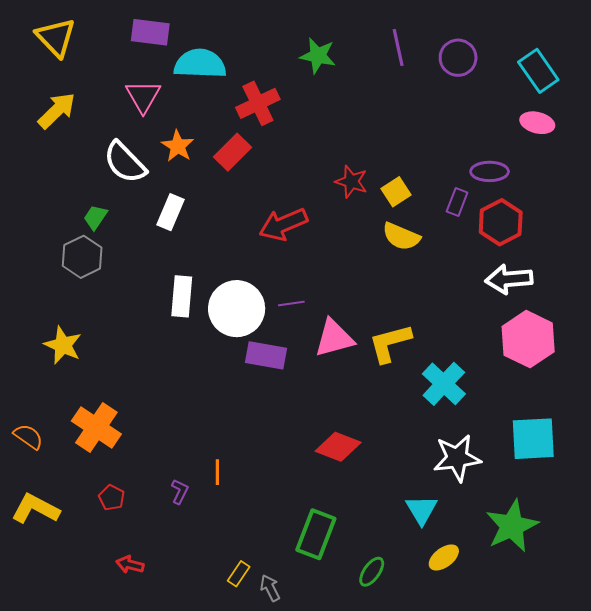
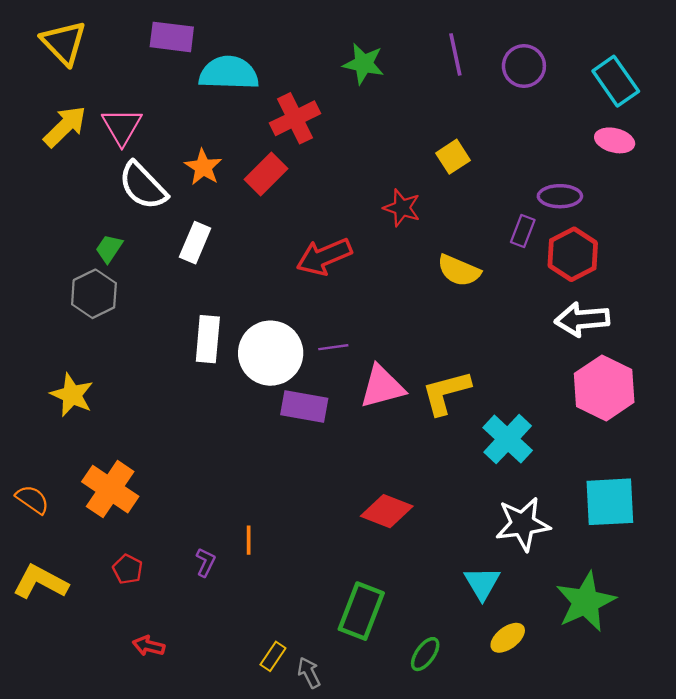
pink triangle: (143, 96) -> (122, 126), moved
yellow square: (396, 192) -> (453, 157), moved

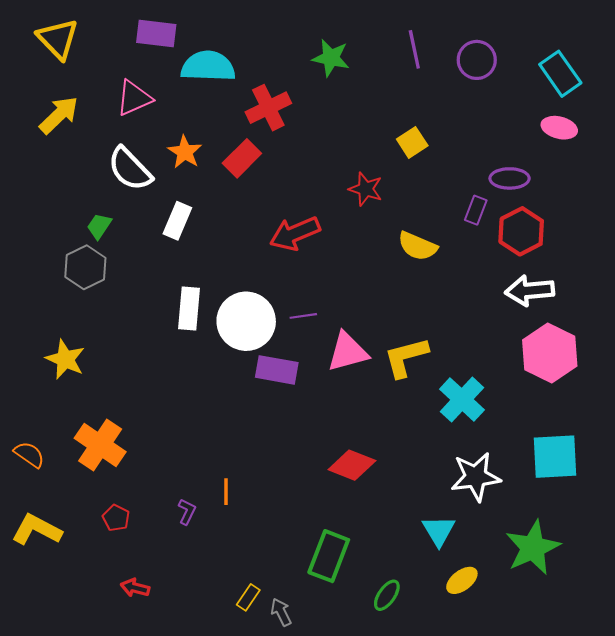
pink triangle: (122, 126) -> (134, 98), moved, turned 36

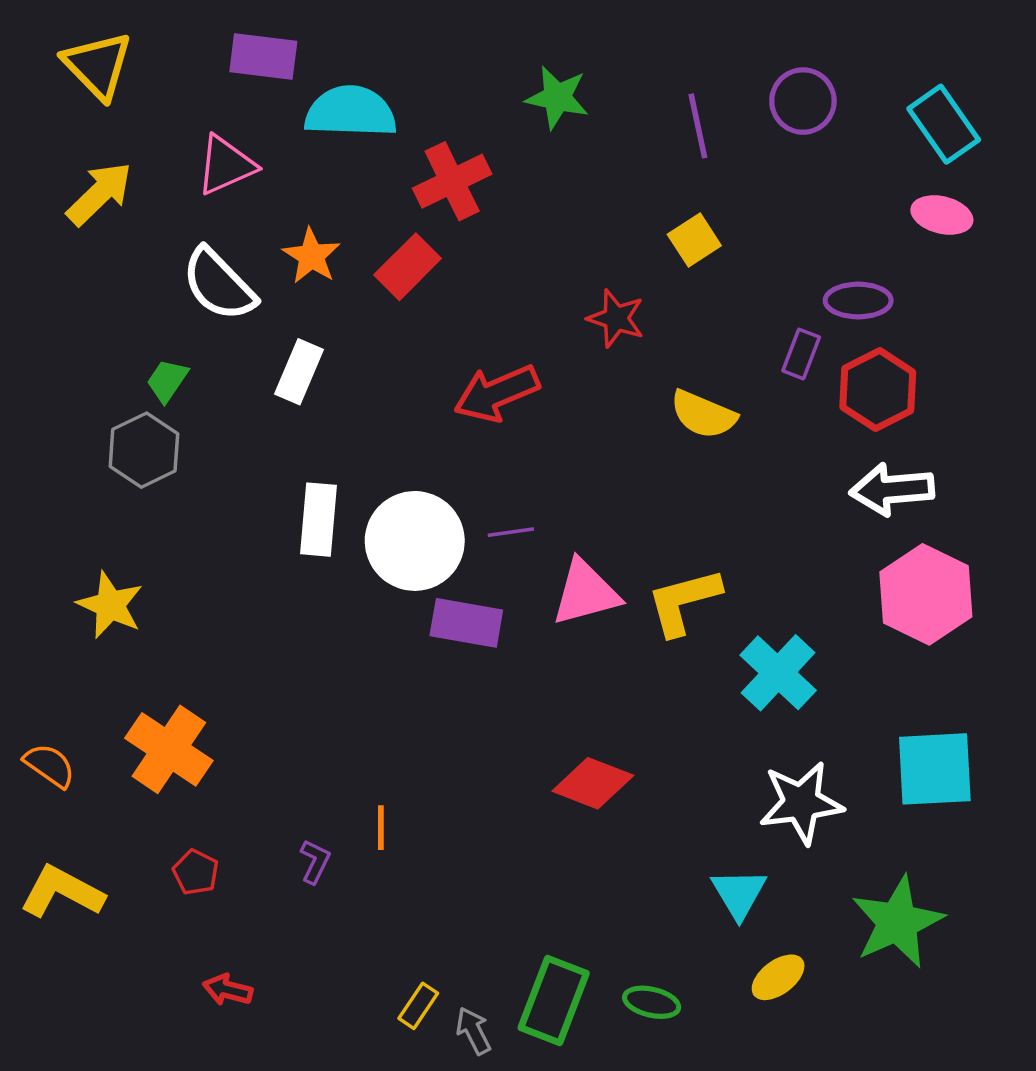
purple line: (414, 49) -> (698, 126), moved
green rectangle: (329, 556) -> (554, 1000), moved
green ellipse: (387, 595) -> (652, 1002), turned 68

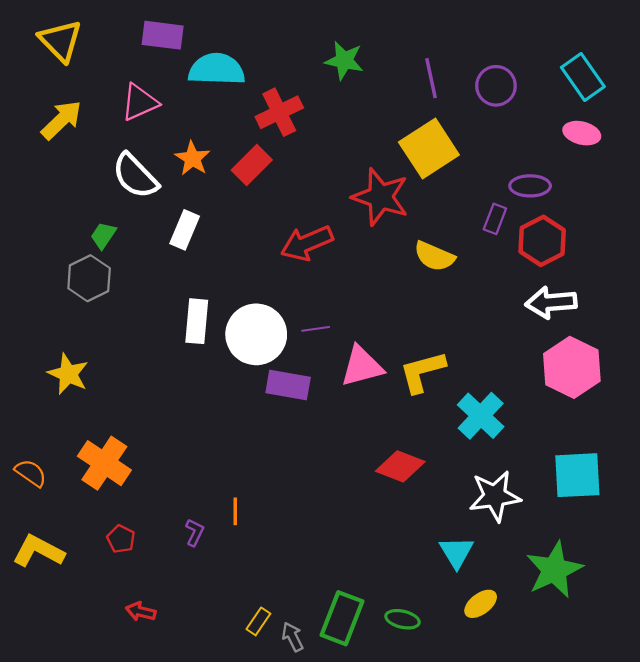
purple circle: (803, 101) -> (496, 86), moved
yellow square: (694, 240) -> (429, 148), size x1.8
red star: (616, 318) -> (380, 197), size x1.6
red diamond: (593, 783) -> (400, 466), moved

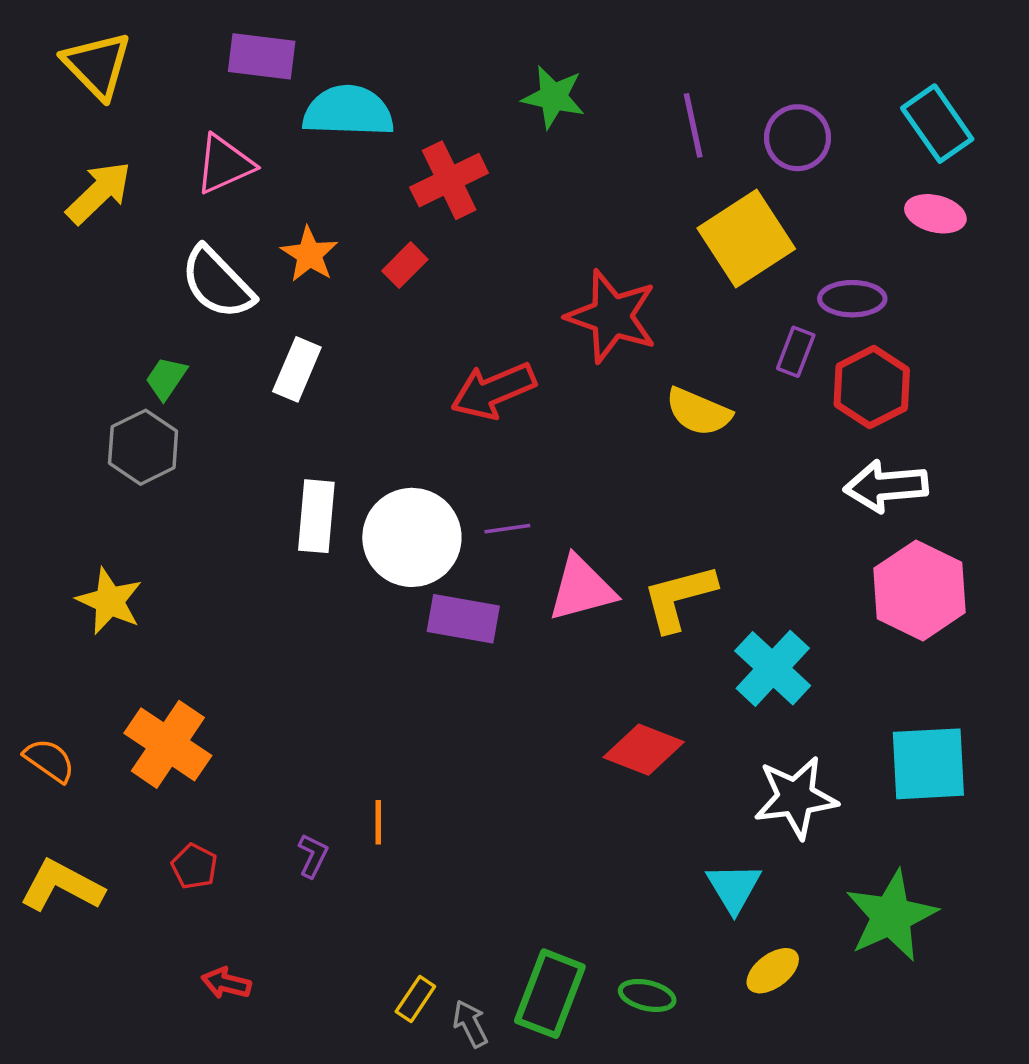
yellow square: (429, 148) -> (746, 239), moved
red rectangle: (252, 165) -> (405, 265), size x0.7

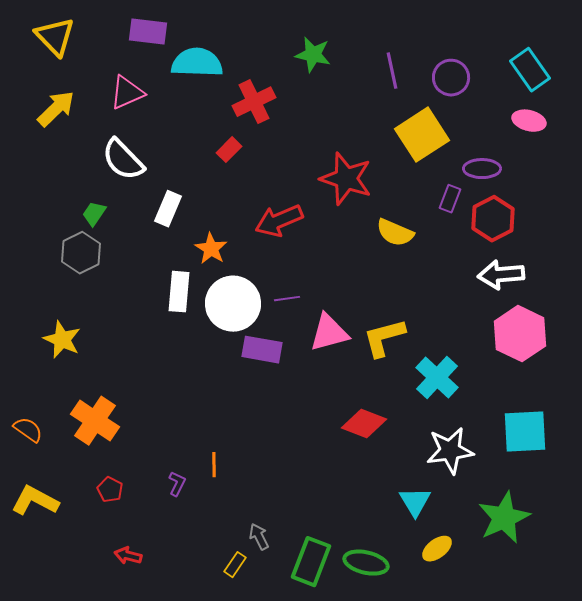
orange star: (309, 254) -> (211, 249), moved
green ellipse: (647, 995) -> (366, 563), size x1.4
gray arrow: (470, 1024) -> (259, 537), moved

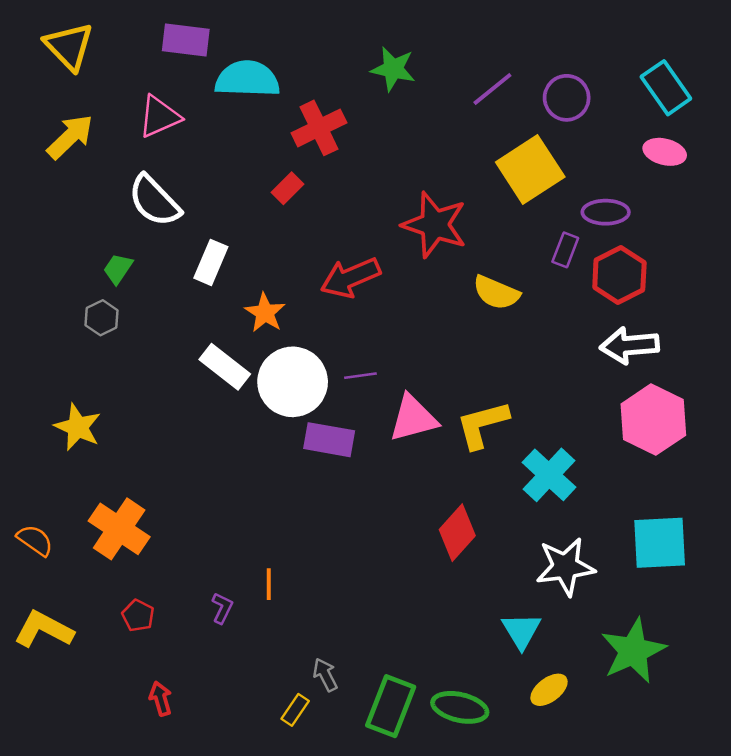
purple line: (392, 71) -> (492, 89), turned 63
gray hexagon: (81, 253) -> (102, 318), size x0.7
white rectangle: (179, 292) -> (225, 367), turned -57
red diamond: (364, 424) -> (457, 533), turned -69
red arrow: (128, 556) -> (161, 699), turned 60

